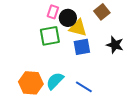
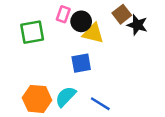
green square: (50, 36) -> (32, 32), moved
black star: (115, 45) -> (137, 25), moved
blue square: (82, 47) -> (81, 63), moved

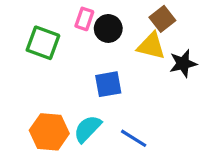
black star: (137, 25) -> (183, 63), moved, turned -30
green square: (32, 32) -> (43, 43), turned 30
yellow triangle: (93, 33) -> (151, 46), moved

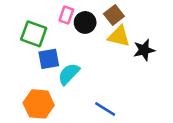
brown square: (162, 19) -> (114, 15), moved
blue square: (108, 84) -> (49, 59), moved
cyan semicircle: (88, 129) -> (69, 74), moved

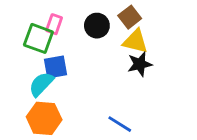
pink rectangle: (66, 15) -> (54, 24), moved
black star: (144, 50) -> (140, 64), moved
cyan semicircle: (69, 74) -> (41, 84), moved

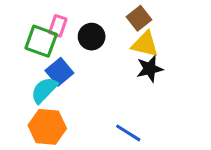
black circle: (97, 26) -> (92, 37), moved
blue square: (56, 67) -> (59, 72), turned -30

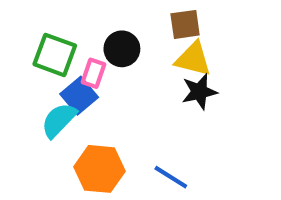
brown square: (139, 18) -> (185, 24), turned 30
pink rectangle: (58, 26) -> (93, 73), moved
orange hexagon: (47, 127) -> (100, 169), moved

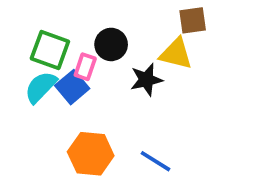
brown square: (185, 24) -> (193, 20), moved
black star: (199, 92) -> (146, 80), moved
cyan semicircle: (59, 120) -> (41, 87), moved

